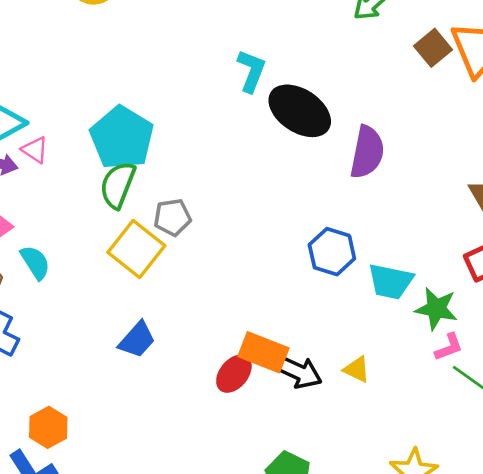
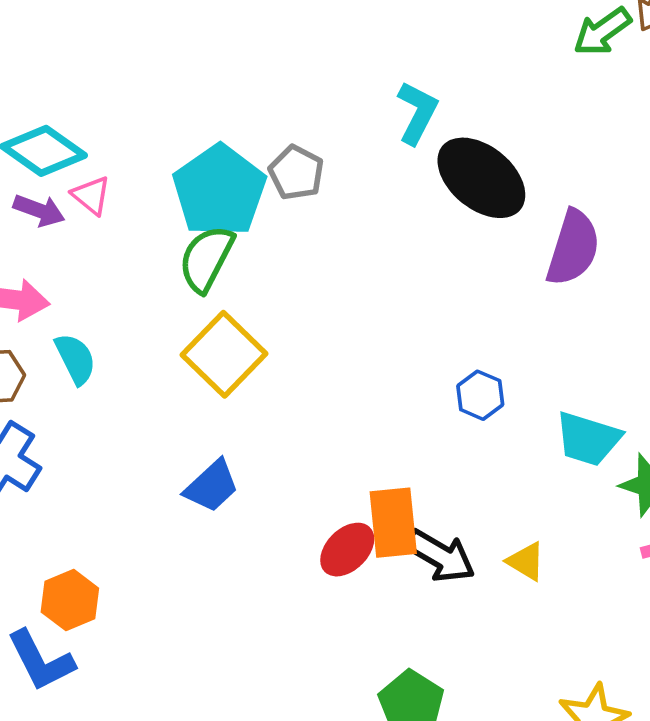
gray pentagon: (172, 217) -> (296, 173), moved, turned 30
blue hexagon: (332, 252) -> (480, 395), moved, size x0.7
orange rectangle: (263, 352) -> (393, 523), turned 57

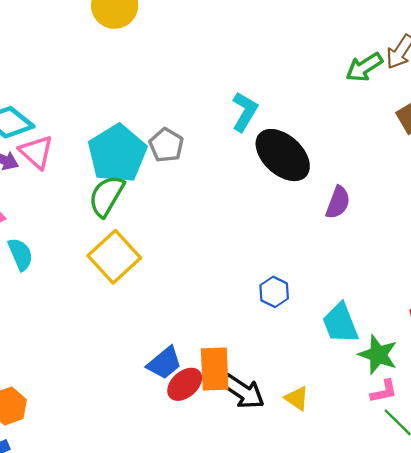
pink triangle: (91, 195) -> (36, 152), size x1.4
purple semicircle: (573, 248) -> (338, 202), size x0.7
cyan trapezoid: (588, 439) -> (340, 323), turned 48
blue trapezoid: (212, 486) -> (164, 363), moved

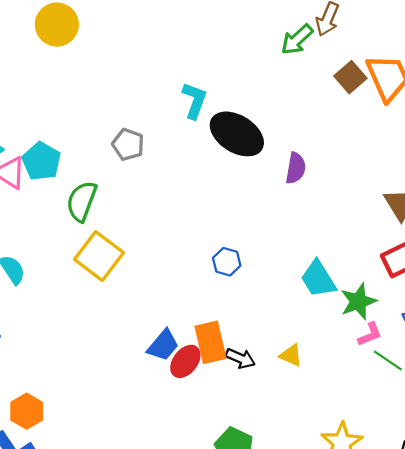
cyan pentagon: (117, 154) -> (41, 161), moved, size x0.7
blue hexagon: (274, 292) -> (227, 262), moved
green star: (378, 355) -> (358, 301), turned -30
black arrow: (243, 392) -> (240, 358), size x0.7

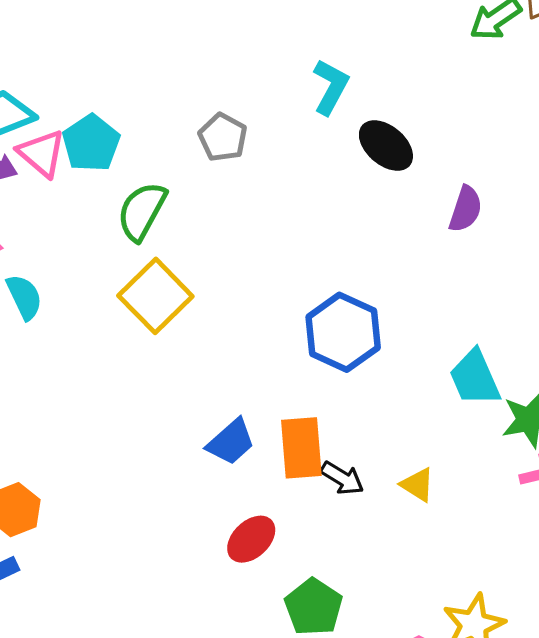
black ellipse: (237, 134) -> (386, 146), size x0.7
blue hexagon: (227, 262) -> (343, 332), size x1.8
red ellipse: (185, 361) -> (251, 539), moved

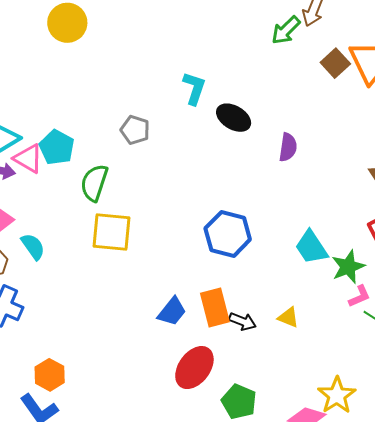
yellow square: (155, 296) -> (111, 232), turned -30
red ellipse: (251, 539) -> (194, 368), size x1.4

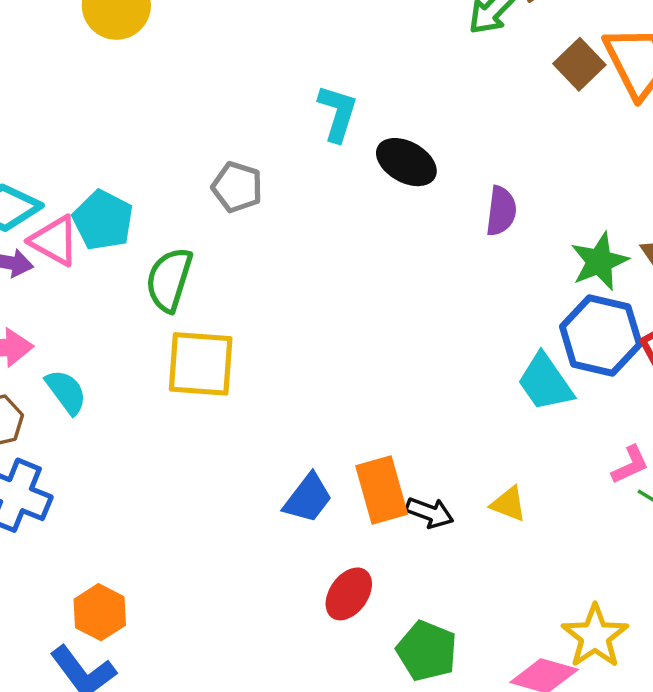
blue hexagon: (228, 234) -> (601, 336), moved
green star: (348, 267) -> (599, 261), moved
red ellipse: (194, 368) -> (349, 594), size x0.7

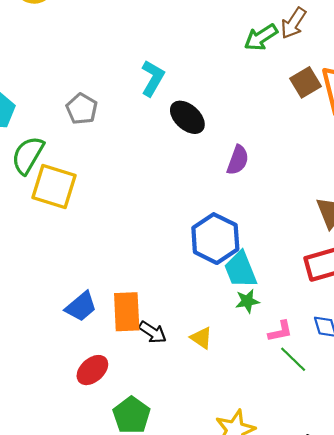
green star: (599, 261) -> (247, 301), moved, size x0.7
blue hexagon: (601, 336) -> (215, 239), moved
yellow square: (201, 364) -> (54, 187), moved

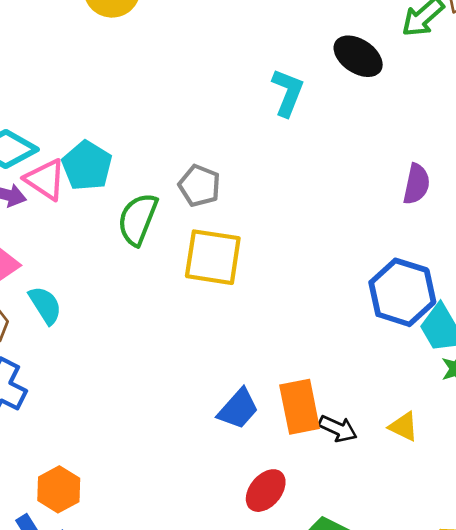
gray pentagon: (82, 109) -> (199, 186), moved
black ellipse: (187, 117) -> (358, 56), moved
yellow square: (54, 187) -> (213, 257), moved

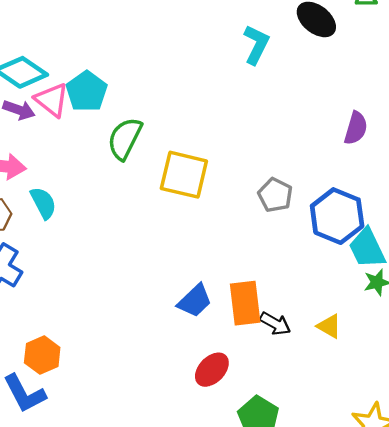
gray pentagon: (199, 186) -> (275, 195), moved

